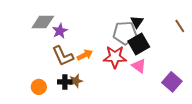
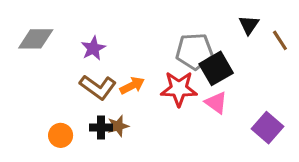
gray diamond: (43, 22) -> (36, 39), moved
black triangle: (137, 22) -> (249, 25), moved
brown L-shape: (63, 56) -> (98, 87), turned -30

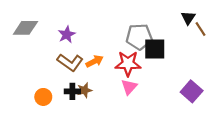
black triangle: (249, 25) -> (188, 18), moved
black square: (216, 68) -> (155, 49), turned 30
pink triangle: (216, 103) -> (129, 87), moved, turned 36

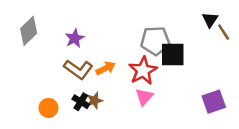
gray diamond: (25, 28) -> (29, 31), turned -45
red star: (128, 64) -> (143, 71), turned -30
black cross: (72, 91) -> (81, 102), turned 32
purple square: (192, 91) -> (214, 102), turned 30

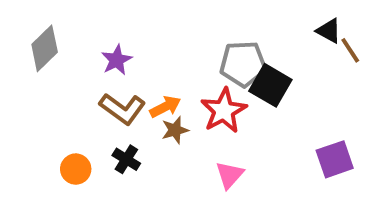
black triangle: (210, 20) -> (329, 31), turned -35
black square: (173, 54) -> (270, 85), turned 30
pink triangle: (144, 97) -> (230, 175), moved
brown star: (94, 100) -> (175, 130), moved

